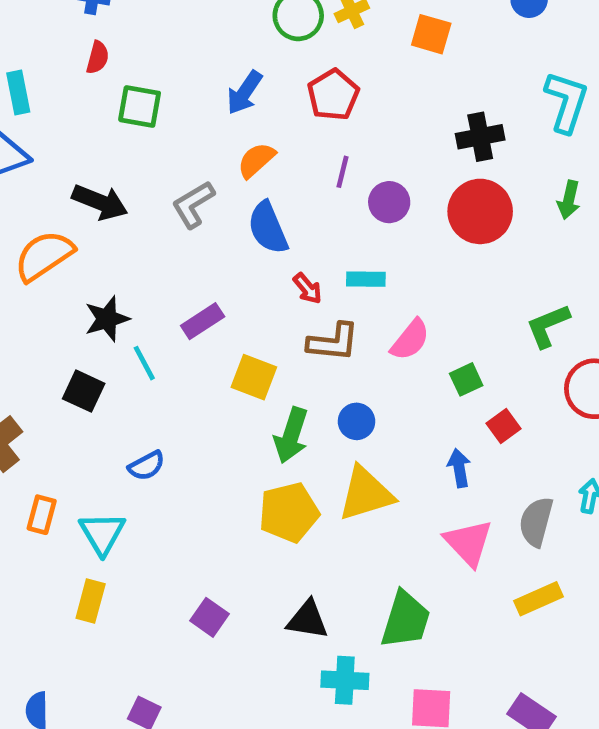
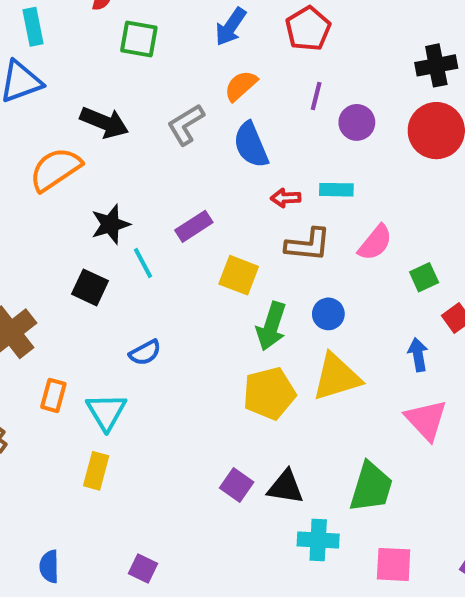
red arrow: (308, 288) -> (286, 198), turned 128
purple square: (210, 617) -> (237, 485), moved

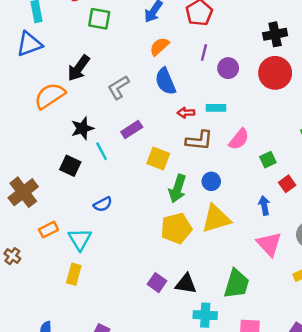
black arrow: (104, 122) -> (79, 68), turned 104
gray L-shape: (186, 124) -> (118, 87), moved
orange rectangle: (53, 395) -> (49, 230), turned 48

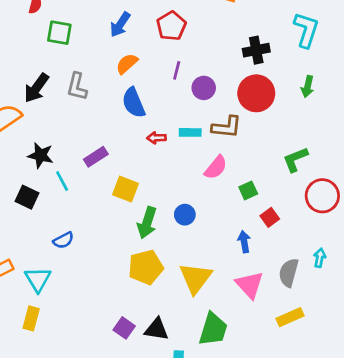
gray L-shape: (118, 87) -> (77, 87), moved, turned -45
black star: (82, 128) -> (41, 155), turned 30
brown L-shape: (199, 140) -> (227, 127), moved
yellow triangle: (216, 219) -> (196, 278), moved, turned -36

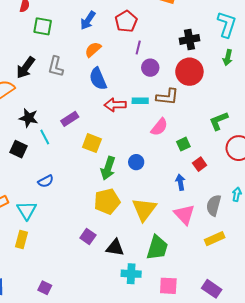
purple line: (177, 70) -> (138, 48), moved
green arrow: (308, 87) -> (228, 58), moved
red arrow: (156, 138) -> (115, 105), size x1.5
purple square: (124, 328) -> (88, 237), moved

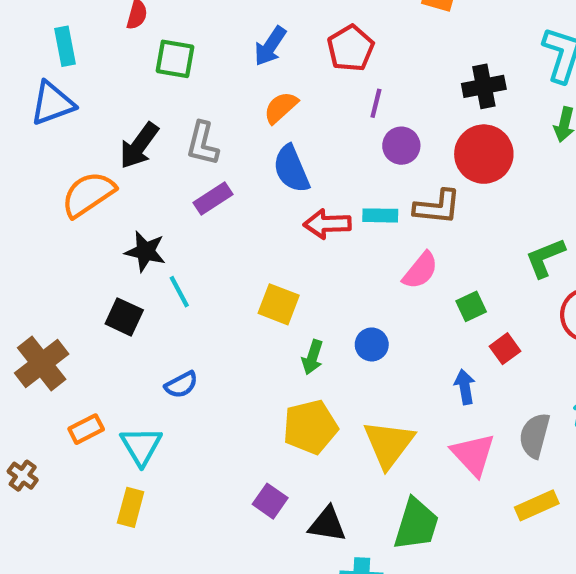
purple rectangle: (70, 119) -> (213, 199), moved
green arrow: (108, 168) -> (312, 357), size x0.7

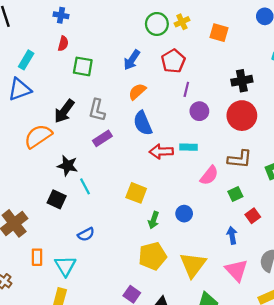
cyan rectangle: (65, 46) -> (26, 60), turned 42
brown L-shape: (437, 207) -> (240, 159), moved
orange rectangle: (86, 429) -> (37, 257), turned -63

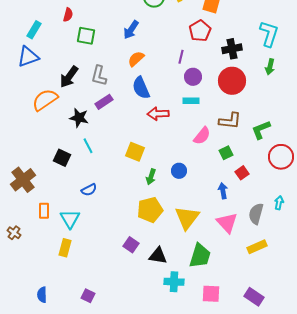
red pentagon: (173, 61) -> (200, 31), moved
cyan rectangle: (188, 147) -> (191, 101), moved
black star: (68, 166) -> (79, 118), moved

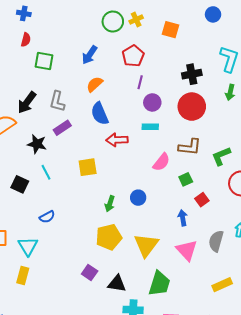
red pentagon: (200, 31) -> (133, 56), moved
yellow square: (135, 152) -> (88, 167), moved, turned -30
yellow rectangle: (257, 247) -> (222, 285), moved

